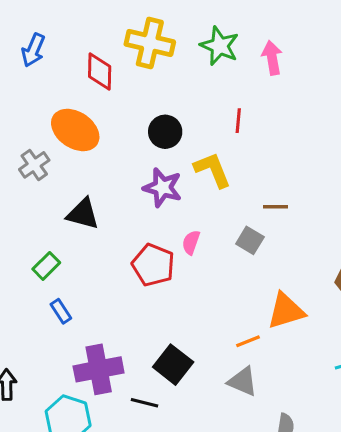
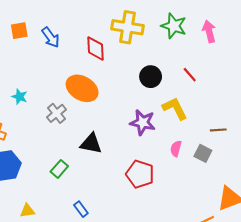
blue arrow: (33, 50) -> (51, 37), turned -55
red line: (238, 121) -> (190, 75), turned -42
black circle: (165, 132) -> (151, 77), moved
pink semicircle: (191, 242) -> (176, 149), moved
green rectangle: (46, 266) -> (59, 169), moved

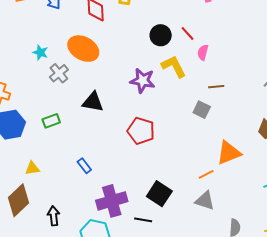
black circle: (151, 77) -> (161, 35), moved
cyan star: (20, 97) -> (40, 52), moved
pink semicircle: (176, 149) -> (203, 52), moved
green rectangle: (59, 169) -> (51, 121), moved, turned 30

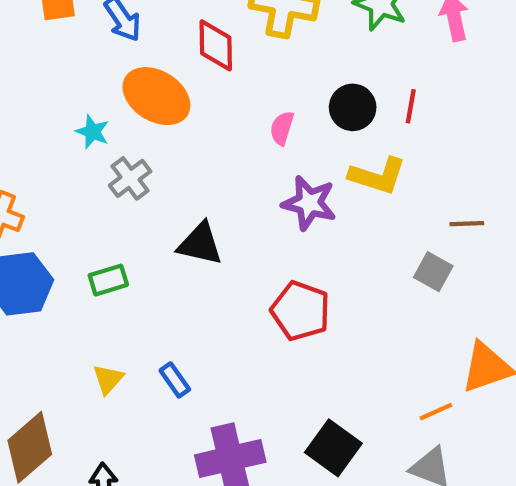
red line: (188, 33) -> (411, 106), turned 49
orange ellipse: (83, 49) -> (156, 96), moved
pink semicircle: (203, 52) -> (282, 128), moved
yellow L-shape: (174, 66) -> (378, 176), turned 132
yellow triangle: (32, 168) -> (108, 379), moved, turned -42

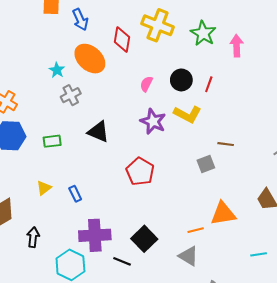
gray square: (433, 272) -> (206, 164), turned 30

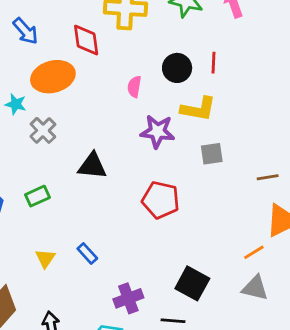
orange ellipse: (90, 59) -> (53, 77), turned -40
brown line: (226, 144) -> (268, 177), moved
gray square: (206, 164) -> (212, 154), moved, turned 30
purple cross: (95, 235) -> (128, 298), size x0.7

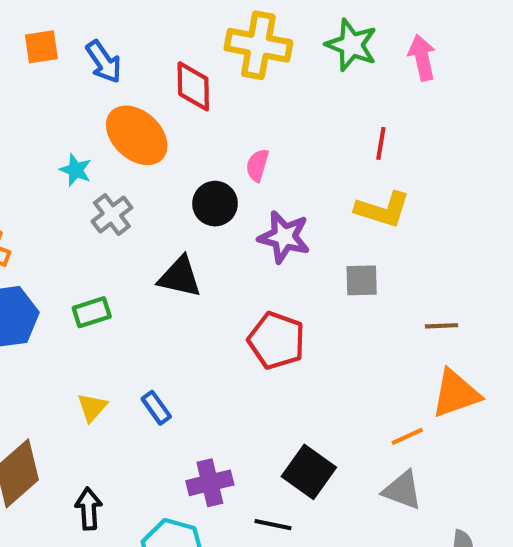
black circle: (177, 68) -> (215, 204), moved
orange ellipse: (53, 77) -> (137, 135), turned 51
yellow L-shape: (198, 109) -> (383, 210), moved

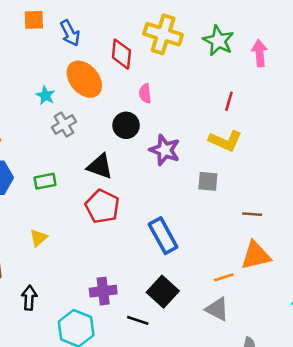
pink semicircle: (257, 165) -> (145, 94), moved, turned -30
red pentagon: (276, 340) -> (102, 206), moved
blue rectangle: (156, 408) -> (163, 236), moved, size x1.8

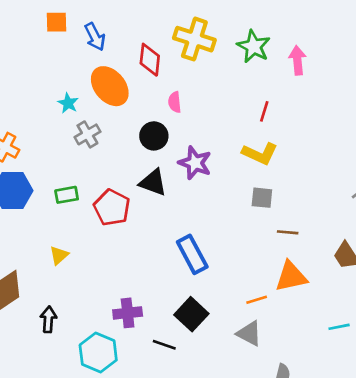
black triangle: (100, 166) -> (153, 182), moved
gray square: (208, 181) -> (262, 198), moved
red pentagon: (102, 206) -> (112, 207), moved

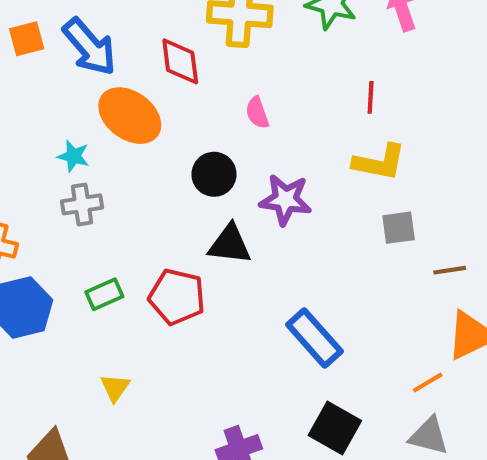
blue arrow: (95, 37) -> (90, 47), size x1.4
pink semicircle: (175, 102) -> (257, 113), moved
gray cross: (87, 134) -> (82, 204), moved, turned 35

